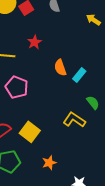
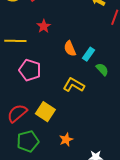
green semicircle: (93, 103) -> (102, 69), moved
yellow L-shape: (74, 120) -> (74, 85), moved

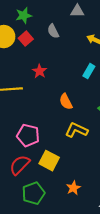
orange semicircle: (70, 49) -> (66, 102), moved
cyan rectangle: (88, 54) -> (89, 71), moved
pink pentagon: (30, 70) -> (28, 135), moved

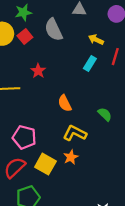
gray semicircle: (53, 31) -> (54, 30), size x1.5
cyan rectangle: (89, 71) -> (90, 64), moved
orange star: (73, 188) -> (71, 157), moved

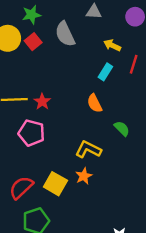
red star: (38, 71) -> (42, 102), moved
orange semicircle: (65, 103) -> (95, 103), moved
pink pentagon: (24, 137) -> (31, 133), moved

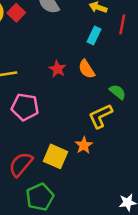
red star: (42, 102) -> (57, 69), moved
yellow L-shape: (88, 149) -> (100, 116), moved, turned -45

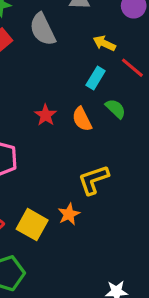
red line: (122, 24) -> (132, 68), turned -66
green semicircle: (117, 92) -> (116, 109), moved

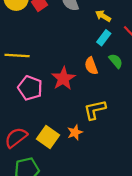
yellow arrow: (104, 43) -> (103, 16), moved
red star: (46, 115) -> (63, 78), moved, size x1.5

